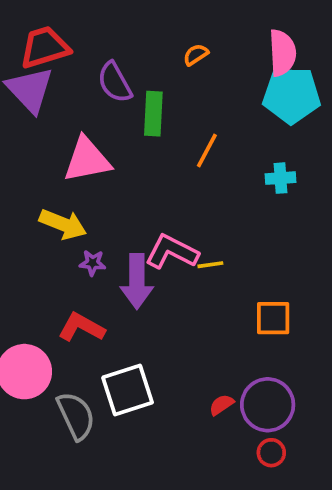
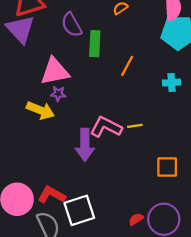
purple star: (93, 263) -> (58, 94), moved
yellow line: (210, 265) -> (135, 126), moved
red L-shape: (81, 327) -> (52, 195), moved

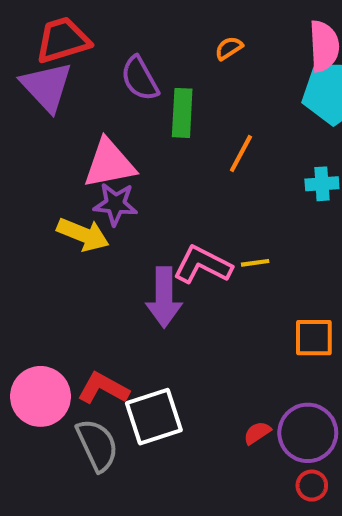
purple star: (58, 94) -> (115, 204), size x1.5

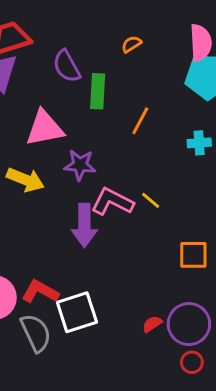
purple star: (115, 204) -> (80, 165), moved
yellow line: (255, 263) -> (151, 200), turned 48

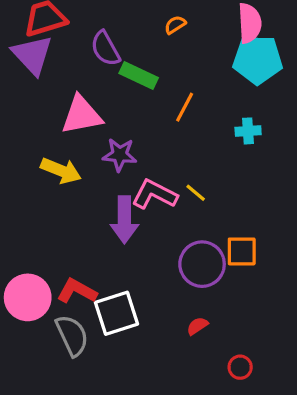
green rectangle: (98, 91) -> (139, 75), turned -68
purple circle: (189, 324) -> (202, 264), moved

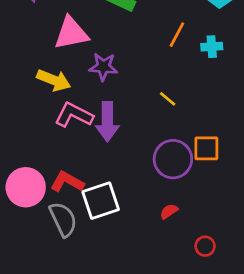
orange line: (185, 107) -> (177, 35), moved
pink L-shape: (155, 194) -> (74, 115), moved

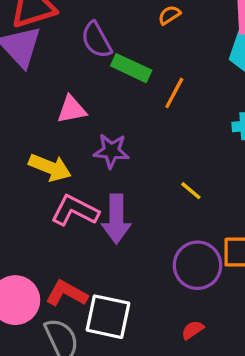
pink triangle: (71, 33) -> (72, 109), size x0.7
orange line: (177, 35) -> (174, 93), moved
white square: (101, 201) -> (108, 317), turned 30

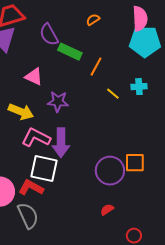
pink triangle: (72, 109) -> (34, 77), turned 36
yellow line: (191, 191) -> (113, 94), moved
white square: (108, 317) -> (44, 169), moved

